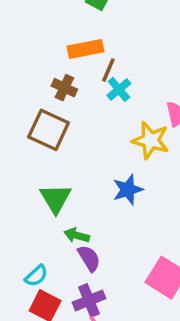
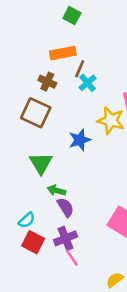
blue star: (128, 190) -> (80, 140), moved

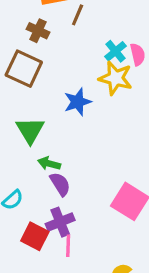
cyan cross: (87, 83) -> (116, 51), moved
red square: (33, 242) -> (35, 236), moved
pink line: (72, 258) -> (68, 246), turned 36

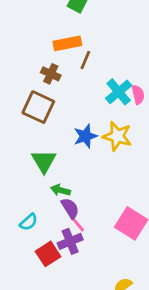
cyan cross: (116, 51) -> (119, 92), size x1.4
yellow star: (116, 78) -> (117, 136), moved
red square: (35, 236) -> (48, 254), turned 30
pink line: (68, 246) -> (77, 223), moved, turned -42

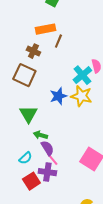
cyan cross: (119, 92) -> (82, 75), moved
cyan semicircle: (29, 222) -> (25, 158), moved
purple cross: (70, 241) -> (47, 172), turned 30

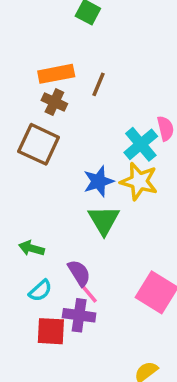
orange rectangle: (45, 29) -> (56, 74), moved
green triangle: (28, 114) -> (104, 220), moved
green arrow: (40, 135) -> (32, 248), moved
red square: (31, 181) -> (51, 331), turned 36

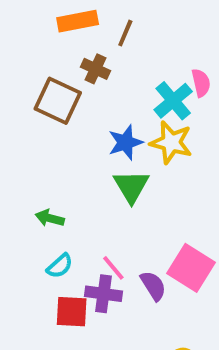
brown cross: (54, 102) -> (96, 69), moved
purple semicircle: (79, 273) -> (153, 286), moved

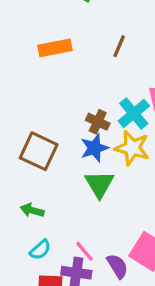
brown line: (125, 33) -> (119, 46), moved
brown cross: (96, 69) -> (98, 122), moved
brown square: (58, 101) -> (39, 151), moved

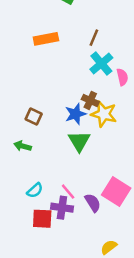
cyan cross: (134, 113) -> (101, 63), moved
brown cross: (98, 122) -> (90, 100), moved
brown square: (39, 151) -> (34, 116), size x0.6
green arrow: (32, 210) -> (23, 146), moved

